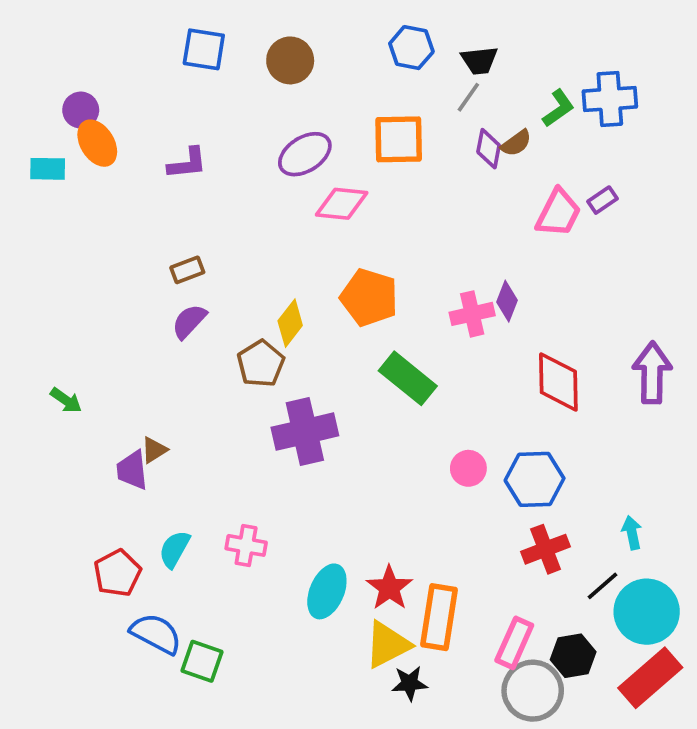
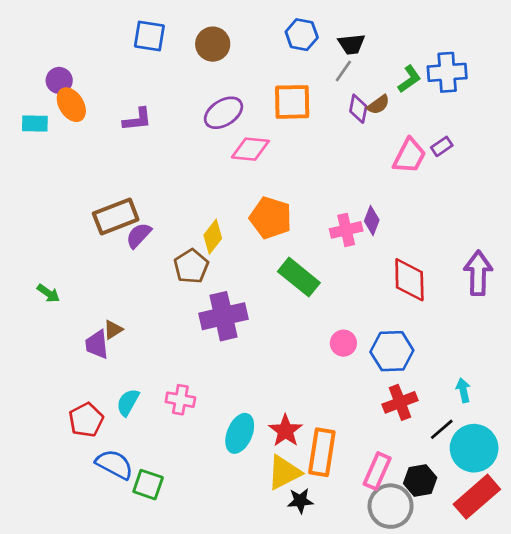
brown rectangle: (187, 270) -> (116, 216), moved, size x1.8

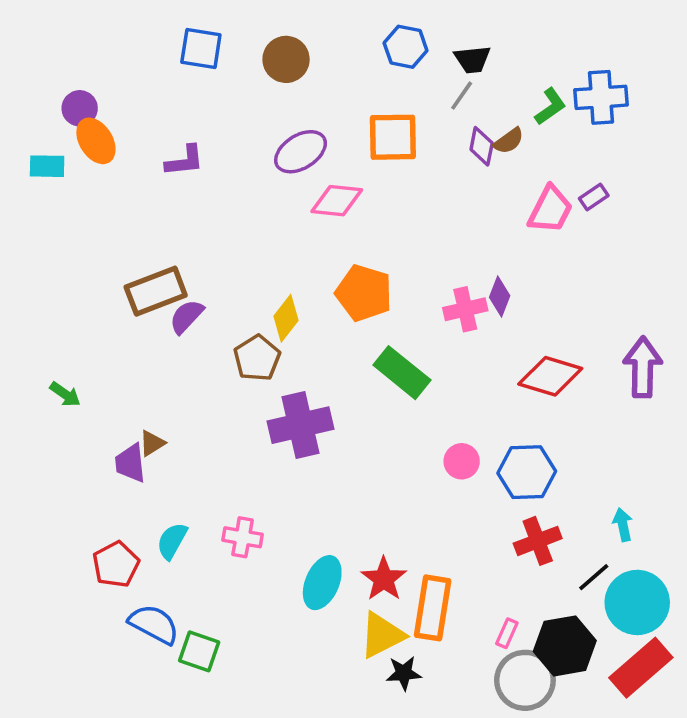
red diamond: (409, 280) -> (550, 376), turned -72
pink rectangle: (377, 471) -> (507, 633), size x0.6
black hexagon: (420, 481) -> (565, 646), size x1.4

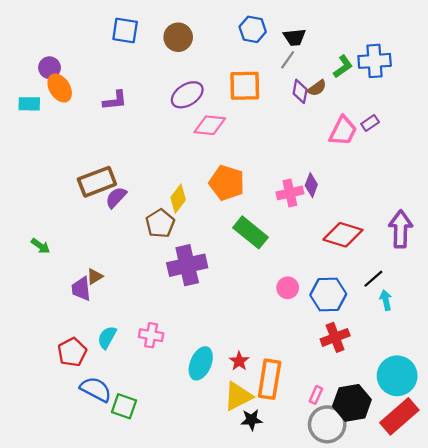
cyan arrow: (623, 525) -> (386, 300), moved
black line: (594, 577) -> (373, 279), moved
red star: (384, 579) -> (239, 361), size x0.7

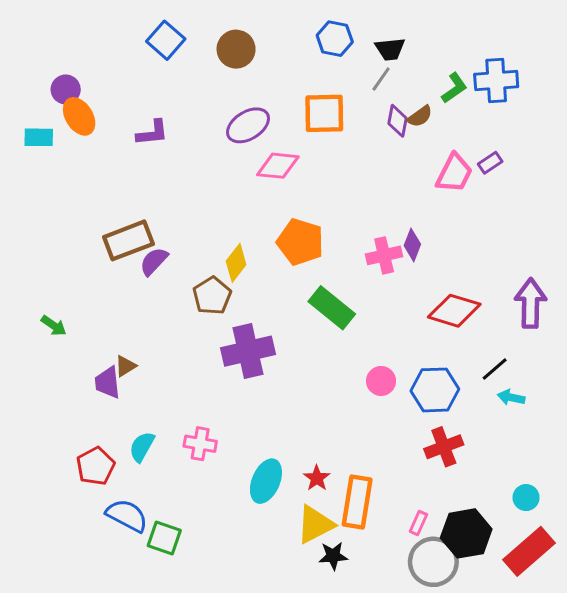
blue square: (125, 30) -> (166, 40), turned 32
cyan arrow: (386, 300) -> (511, 397), turned -66
cyan circle: (397, 376) -> (526, 498), size x0.5

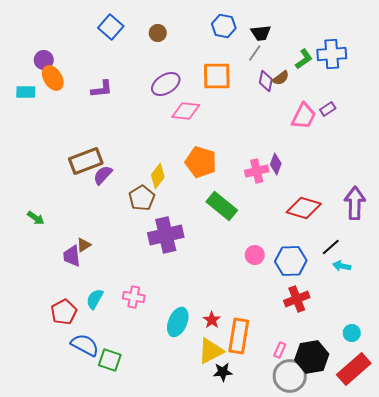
brown circle: (236, 49) -> (158, 33), size x0.7

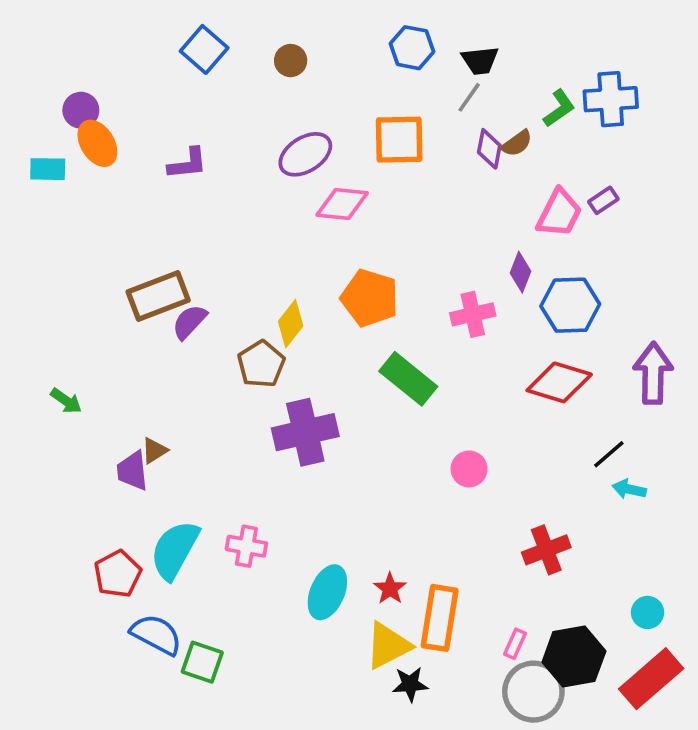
purple diamond: (276, 164) -> (521, 272), moved
blue hexagon: (291, 261) -> (570, 305), moved
cyan semicircle: (95, 299) -> (175, 550), size x1.6

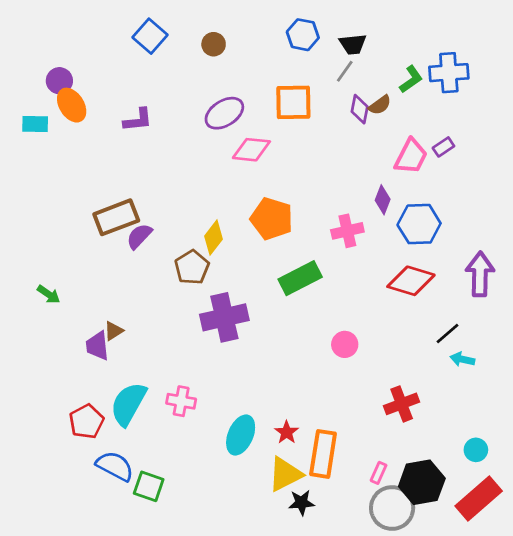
green rectangle: (408, 379) -> (300, 278), turned -66

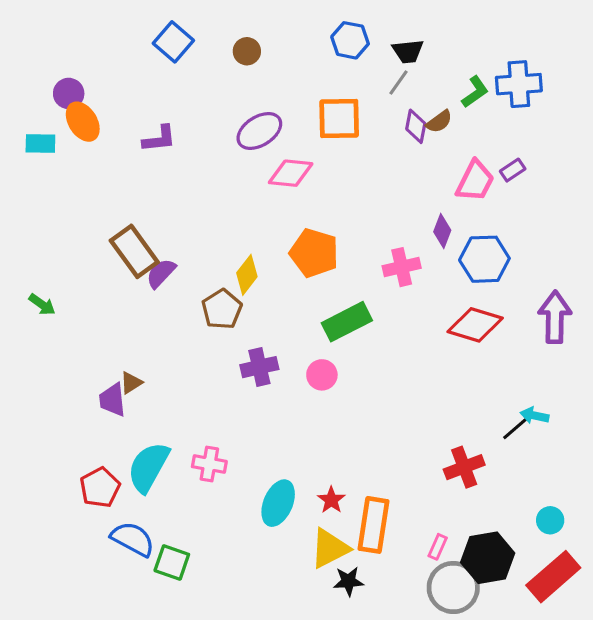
brown rectangle: (116, 217) -> (134, 251), turned 75
green arrow: (49, 294) -> (42, 305), moved
purple cross: (224, 317) -> (259, 367), size x0.7
black line: (447, 334) -> (516, 428), moved
pink circle: (345, 344) -> (322, 375), moved

